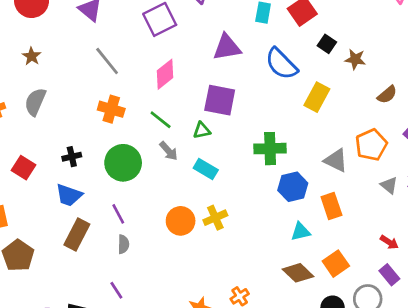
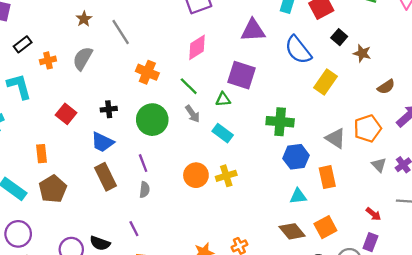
gray line: (107, 61) -> (121, 32), moved
brown rectangle: (77, 235) -> (106, 177), turned -60
purple rectangle: (389, 275) -> (370, 242), turned 54

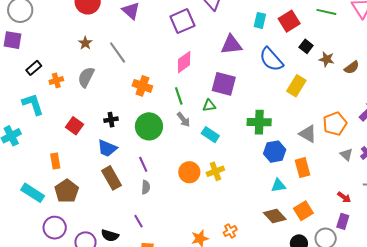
green line: (189, 86) -> (179, 96), turned 30
brown semicircle: (386, 87) -> (352, 67), moved
purple circle: (18, 234) -> (55, 228), moved

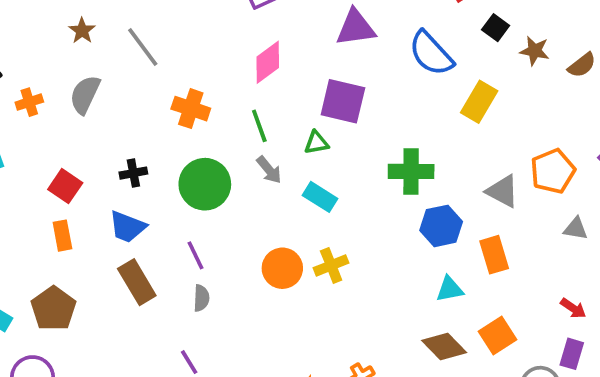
gray triangle: (346, 155) -> (576, 229), turned -32
orange rectangle: (55, 161) -> (62, 236), moved

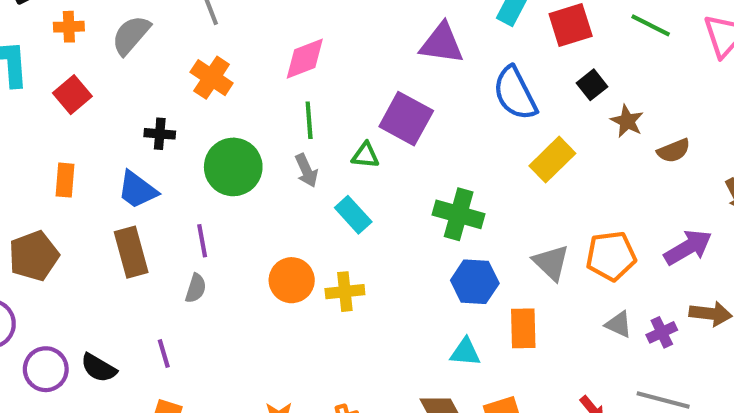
pink diamond: (268, 62) -> (305, 59), moved
orange cross: (191, 109) -> (212, 78), moved
red square: (65, 186) -> (72, 95), moved

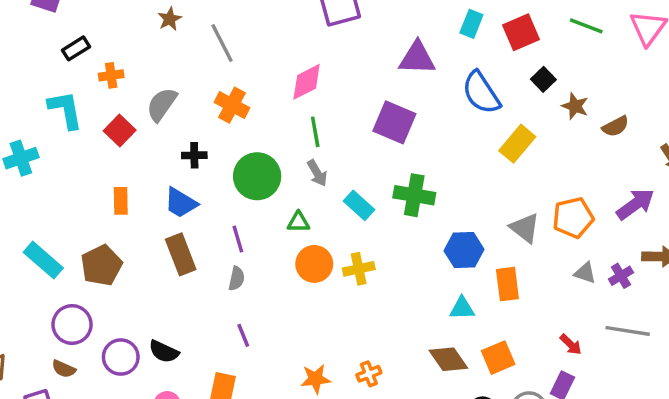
gray semicircle: (131, 35) -> (162, 104), moved
green triangle: (365, 155) -> (298, 222), moved
green cross: (459, 214) -> (414, 195), moved
purple line: (164, 354) -> (243, 335), moved

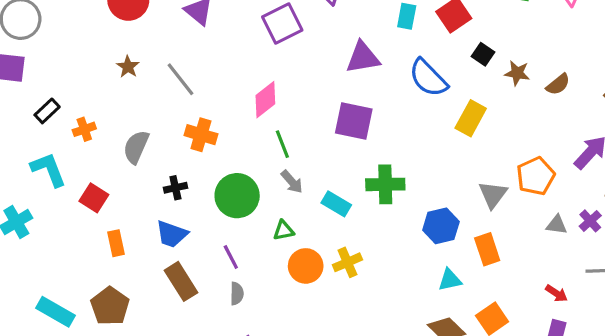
red square: (120, 131) -> (94, 198), moved
gray triangle: (525, 228) -> (493, 195), turned 40

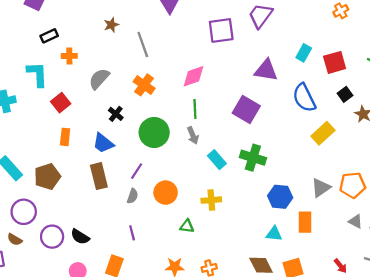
black cross: (175, 188) -> (116, 114), turned 32
green triangle: (284, 230) -> (187, 226), moved
purple line: (231, 257) -> (137, 171), turned 42
orange circle: (306, 266) -> (166, 193), moved

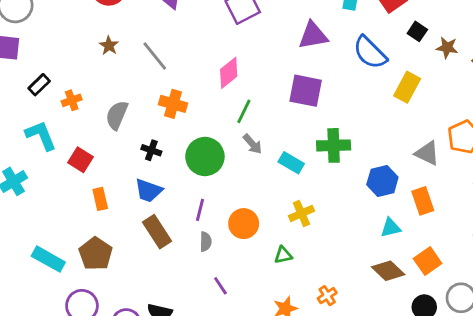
green line: (195, 109) -> (244, 111), turned 48
gray triangle: (321, 188) -> (427, 153), turned -40

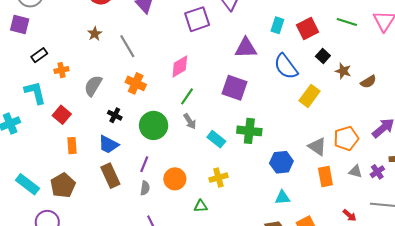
orange rectangle: (423, 201) -> (325, 176), moved

